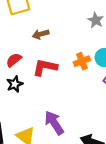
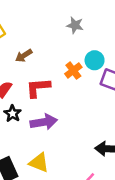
purple arrow: (54, 123) -> (44, 122), moved, turned 130

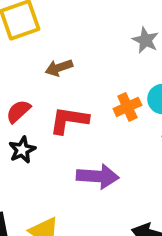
purple arrow: (44, 122) -> (98, 176), moved

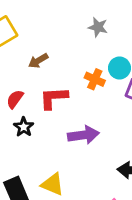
orange cross: (127, 107) -> (95, 79), turned -30

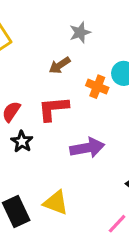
gray star: (98, 27) -> (80, 32), moved, turned -30
brown arrow: (38, 61) -> (60, 65), moved

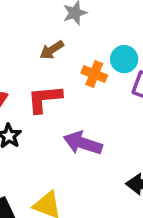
purple arrow: (87, 148) -> (83, 143), turned -152

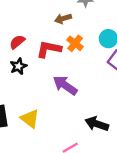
orange cross: (94, 74) -> (75, 43), moved

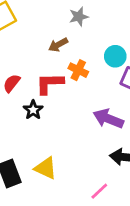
black star: (18, 66) -> (33, 110), moved
purple arrow: (65, 85) -> (108, 119), moved

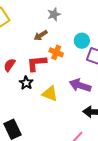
yellow triangle: (46, 168) -> (50, 94), moved

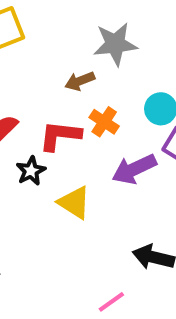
gray star: (54, 14) -> (115, 44), size x1.5
purple arrow: (80, 85) -> (134, 169), moved, turned -55

